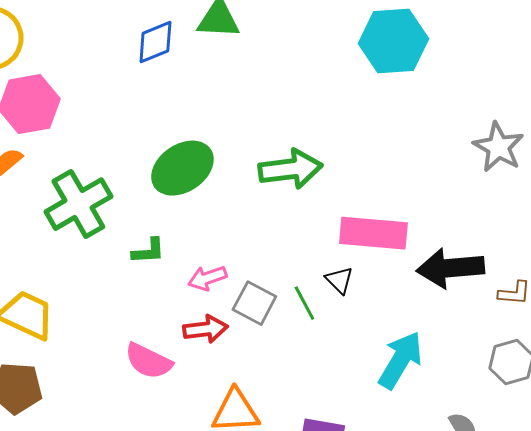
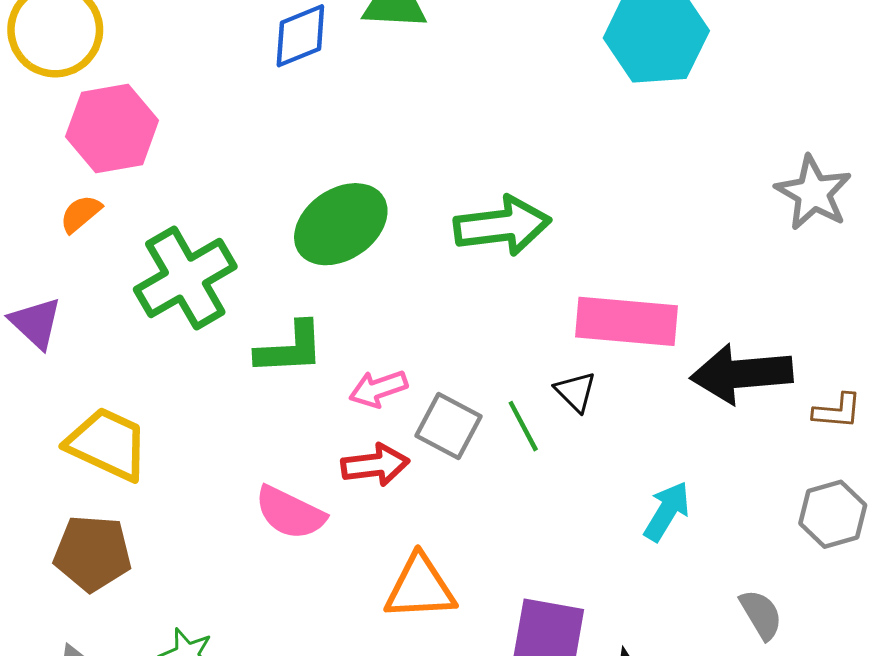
green L-shape: (148, 251) -> (290, 348), size x1.4
cyan arrow: (400, 360) -> (667, 511), size x0.7

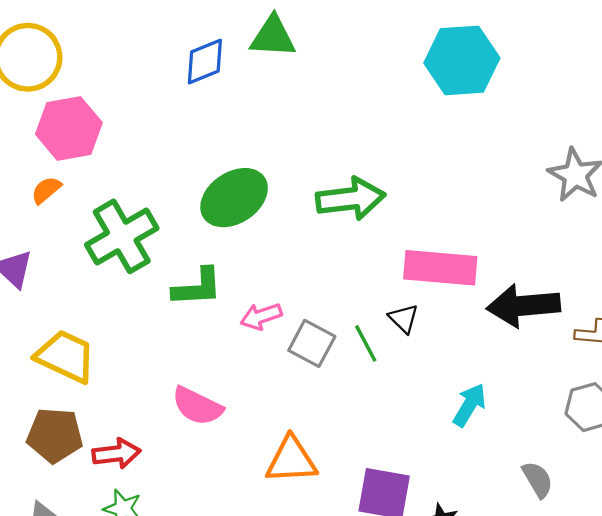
red arrow: (375, 465) -> (116, 454), moved

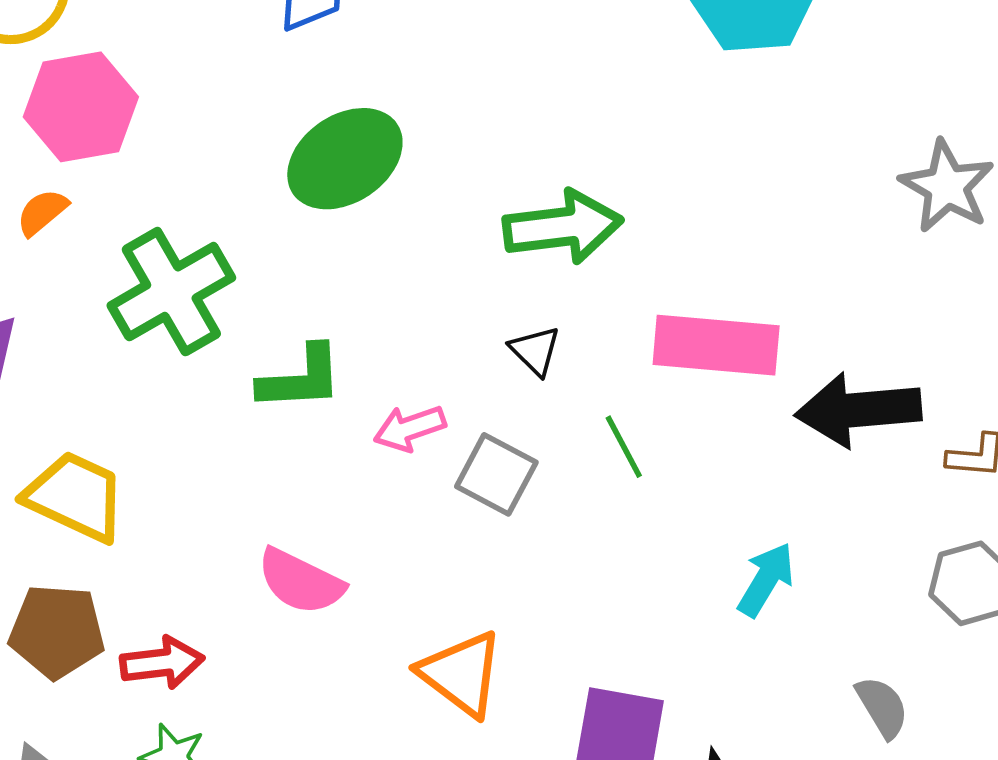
green ellipse: (234, 198) -> (345, 159), moved
black triangle: (404, 319) -> (535, 351), moved
green line: (366, 343) -> (624, 447), moved
orange triangle: (291, 460) -> (461, 674), turned 40

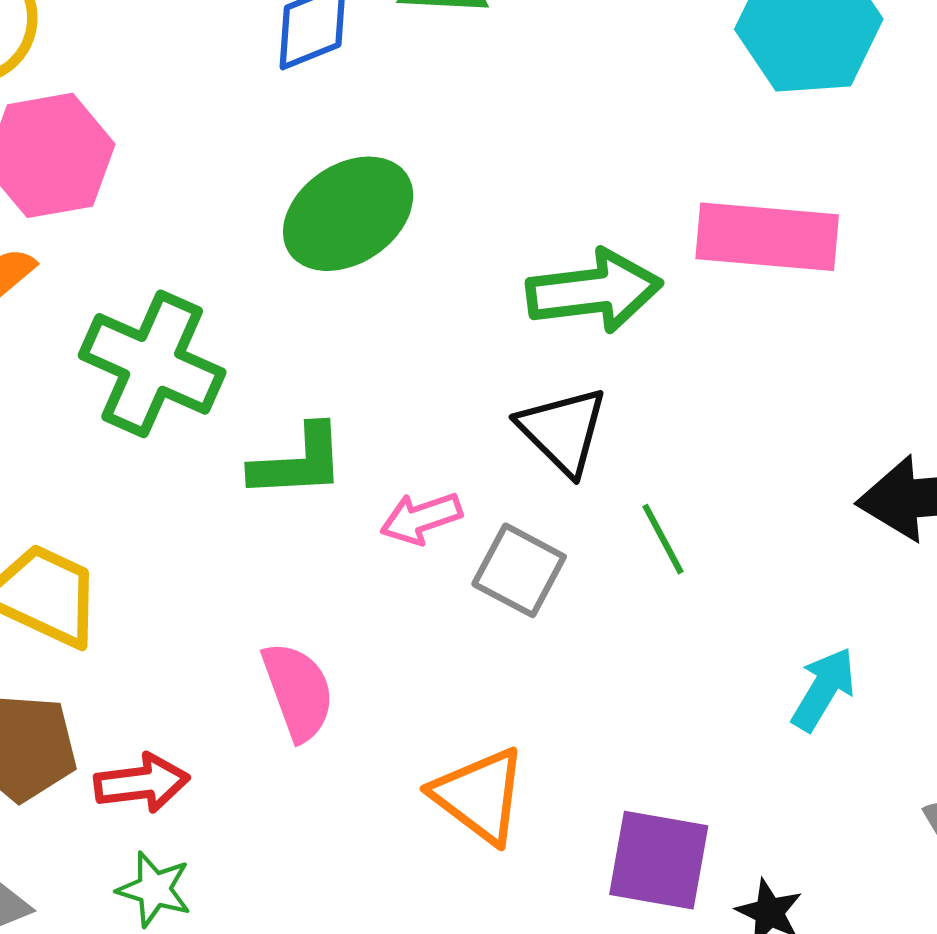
green cross: (171, 292) -> (152, 364), turned -36
pink rectangle: (716, 345) -> (767, 237), moved
black triangle: (535, 351) -> (563, 431), size x1.6
pink semicircle: (301, 581) -> (298, 691), turned -136

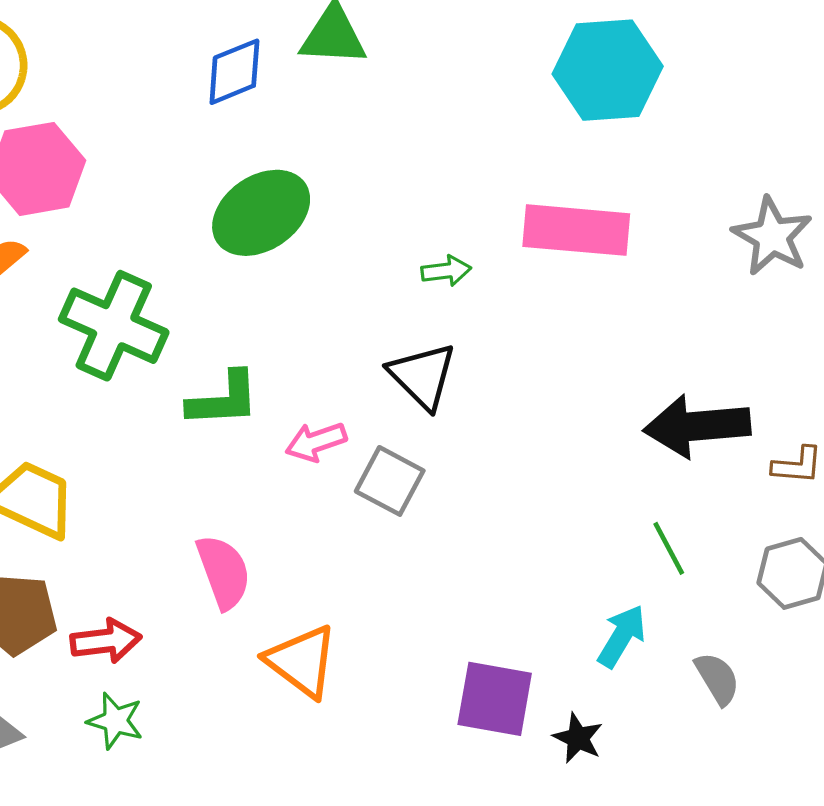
green arrow: (594, 291) -> (446, 271), size x0.5
green line: (663, 539) -> (669, 548), moved
cyan arrow: (823, 689) -> (622, 636), moved
orange triangle: (479, 795) -> (302, 661), moved

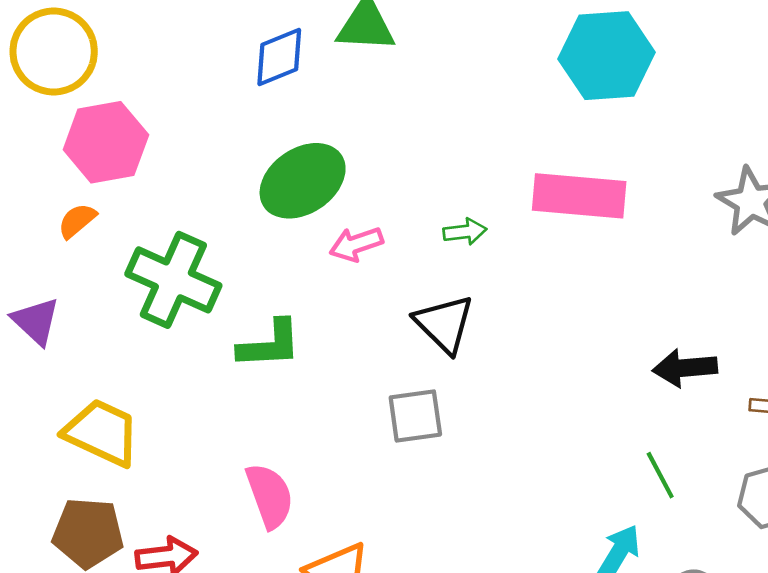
black arrow: (697, 426) -> (685, 368), size x0.7
pink arrow: (316, 442) -> (356, 244), moved
gray square: (390, 481) -> (415, 416), turned -36

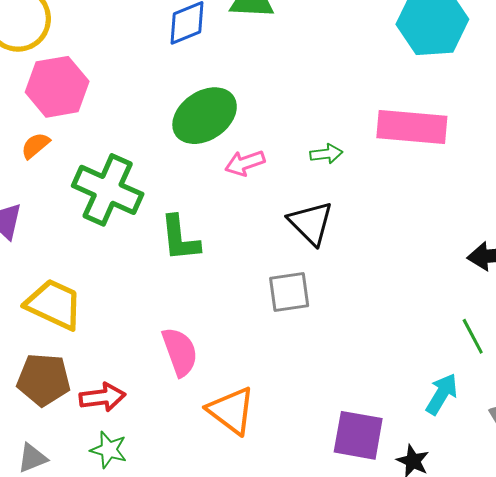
green L-shape: (270, 344) -> (180, 238), turned 87

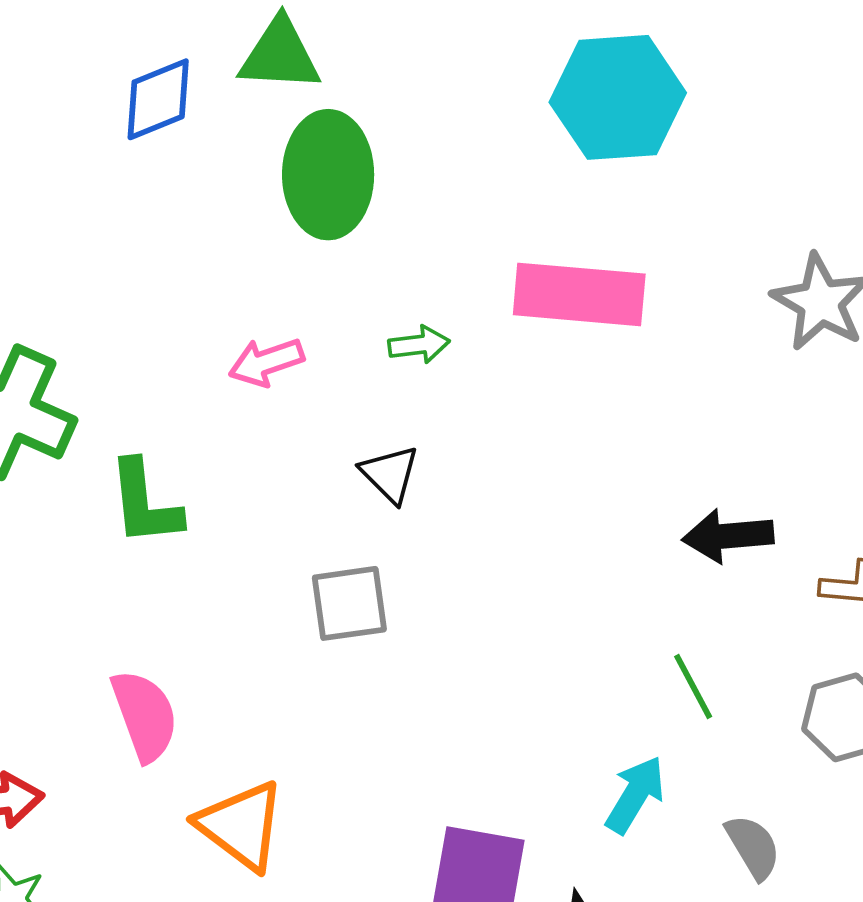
green ellipse: (205, 116) -> (328, 175), moved, turned -56
black triangle: (311, 223) -> (390, 474), size x0.7

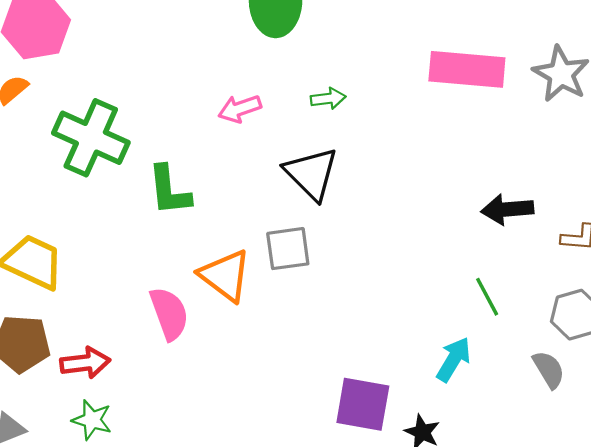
pink rectangle: (579, 294) -> (467, 69), moved
black triangle: (390, 474) -> (311, 174), size x1.6
orange triangle: (241, 826) -> (225, 275), moved
gray semicircle: (753, 847) -> (549, 370), moved

